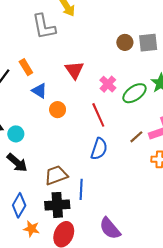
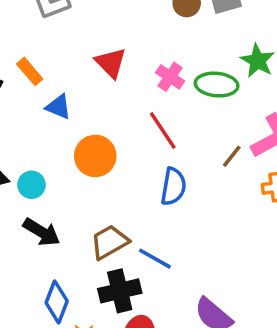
green ellipse: (134, 93) -> (217, 85), turned 50
orange circle: (58, 110) -> (95, 156), moved, size x1.5
blue line: (81, 189) -> (155, 259), turned -54

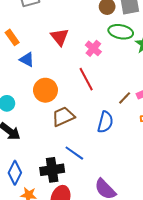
green ellipse: (217, 85) -> (121, 32), moved
blue semicircle: (173, 186) -> (105, 122), moved
brown trapezoid: (110, 242) -> (63, 117), moved

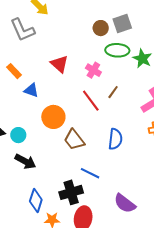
brown line: (125, 98) -> (113, 92), moved
brown trapezoid: (63, 117) -> (74, 140), turned -95

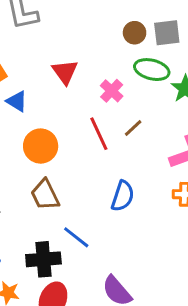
brown trapezoid: (74, 140) -> (45, 195), moved

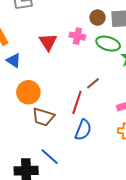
pink cross: (112, 91) -> (77, 36), moved, turned -35
red line: (99, 134) -> (77, 102), moved, turned 40
brown trapezoid: (45, 195) -> (43, 117), moved, turned -50

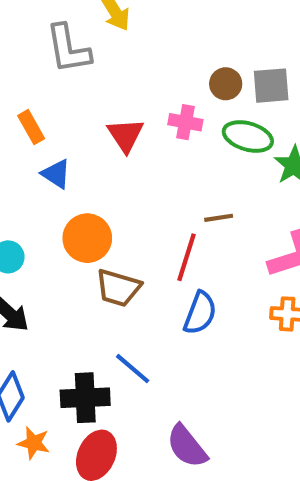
brown line: (93, 83) -> (219, 218), turned 32

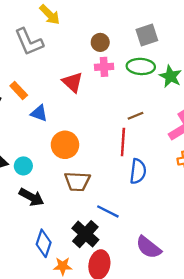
brown circle: (226, 84) -> (100, 42), moved
brown trapezoid: (118, 288) -> (77, 181), moved
black cross: (85, 398) -> (85, 234), turned -32

